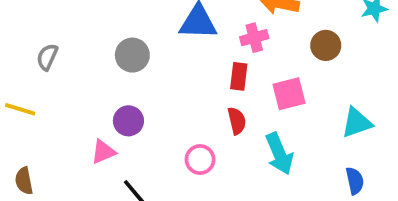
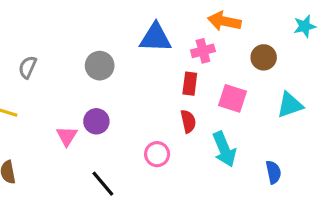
pink square: (289, 94) -> (232, 98), turned 32
cyan triangle: (357, 123) -> (290, 105), moved
pink triangle: (103, 152) -> (67, 136), moved, turned -35
blue semicircle: (355, 181) -> (273, 172), moved

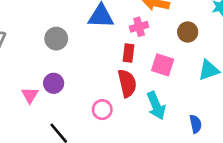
red semicircle: (188, 121) -> (127, 83), size x1.5

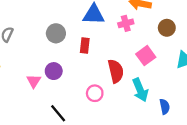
red rectangle: (128, 53) -> (85, 46), moved
pink square: (163, 65) -> (146, 56), turned 36
blue semicircle: (196, 124) -> (165, 107), moved

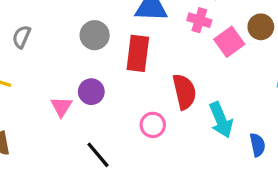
pink cross: (126, 23) -> (199, 20), turned 32
red rectangle: (85, 46) -> (138, 53), size x1.5
pink square: (146, 56) -> (229, 42), moved

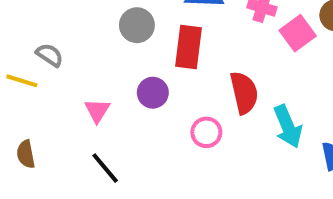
gray semicircle: (21, 37) -> (50, 55), moved, turned 100
purple circle: (91, 92) -> (153, 93), moved
black line: (98, 155) -> (105, 168), moved

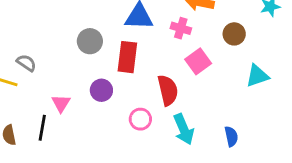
pink square: (298, 33) -> (198, 61), moved
cyan arrow: (288, 126) -> (184, 129), moved
black line: (105, 168) -> (42, 128), moved, turned 50

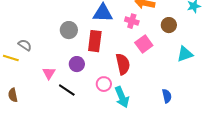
black line: (42, 128) -> (67, 90), moved, turned -66
cyan arrow: (184, 129) -> (122, 97), moved

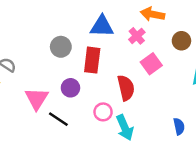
pink cross: (132, 21) -> (137, 36), turned 32
pink triangle: (49, 73) -> (37, 99), size x1.5

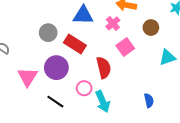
red rectangle: (92, 60) -> (75, 44), turned -65
purple circle: (70, 88) -> (56, 68), size x1.5
black line: (58, 119) -> (55, 102), moved

